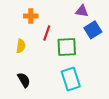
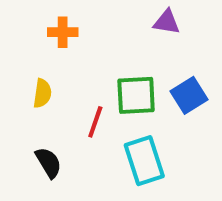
blue square: (93, 30) -> (189, 95), moved
red line: (47, 33) -> (95, 122), moved

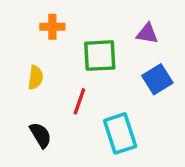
purple triangle: (167, 22) -> (147, 34), moved
green square: (136, 95) -> (100, 56), moved

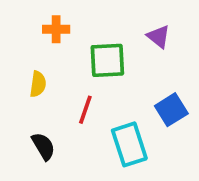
purple triangle: (147, 34) -> (159, 37), turned 30
blue square: (157, 79) -> (171, 110), moved

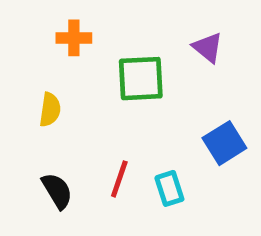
red line: (85, 110) -> (119, 179), moved
cyan rectangle: (129, 144) -> (169, 188), size x0.6

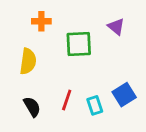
yellow semicircle: (50, 110) -> (28, 61), size x1.4
blue square: (224, 143) -> (124, 95), moved

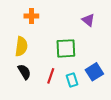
green square: (79, 44) -> (66, 48), moved
black semicircle: (32, 107) -> (24, 72), moved

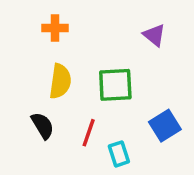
yellow semicircle: (21, 46) -> (60, 81), moved
cyan rectangle: (72, 80) -> (119, 154), moved

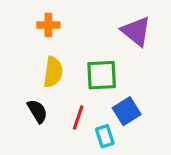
purple triangle: (154, 35) -> (136, 31), size x1.5
blue square: (165, 126) -> (127, 111), moved

